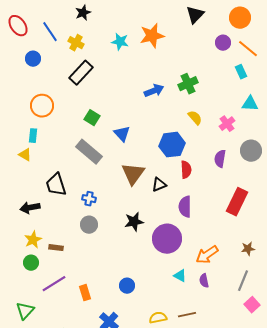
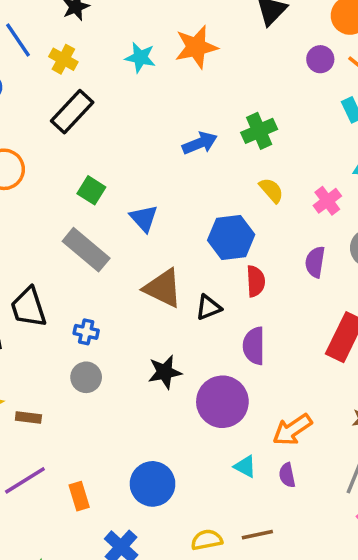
brown triangle: (133, 174) -> (163, 288), turned -40
blue circle: (127, 286) -> (153, 484), size x1.6

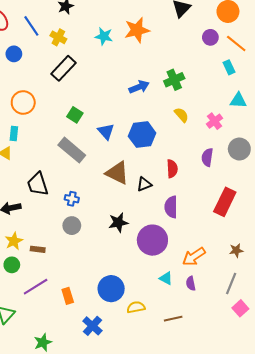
blue hexagon: (231, 237) -> (142, 135), moved
yellow semicircle: (207, 540) -> (136, 307), moved

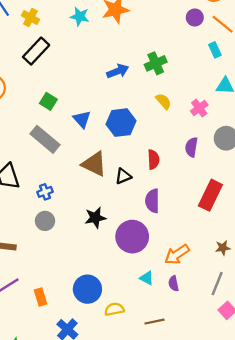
blue cross: (72, 199) -> (45, 192), turned -32

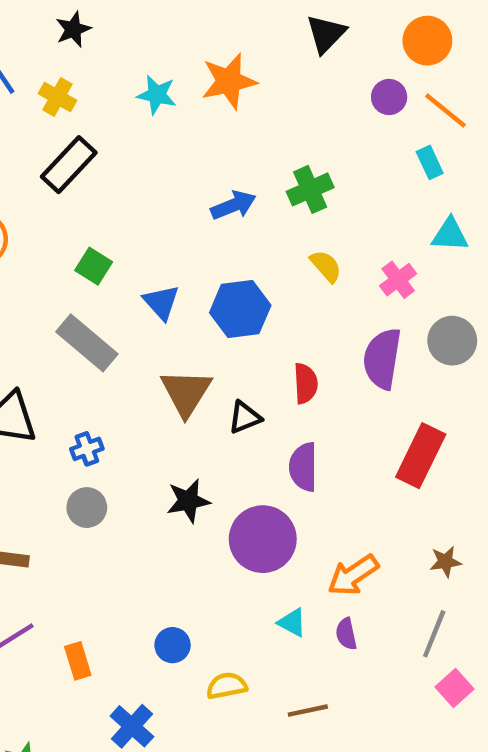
purple semicircle: (191, 147) -> (382, 359), size x1.5
brown triangle: (94, 164) -> (186, 392), turned 36
blue circle: (87, 289) -> (173, 645), size x0.6

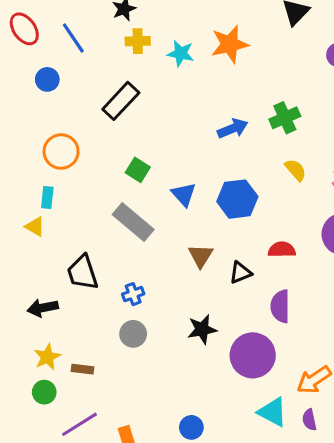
yellow cross: (57, 97) -> (138, 41), moved, turned -30
red semicircle: (306, 383) -> (282, 250), turned -88
brown triangle: (186, 392) -> (201, 256), size x0.7
cyan triangle: (292, 623) -> (273, 412), size x1.5

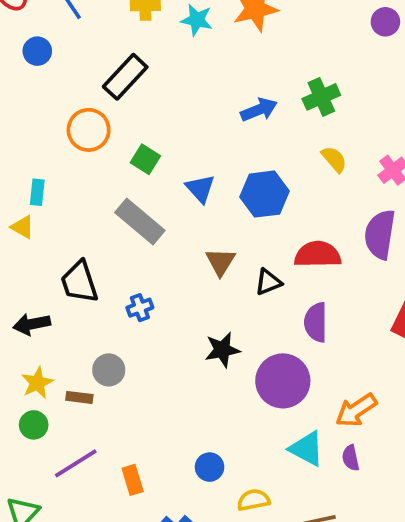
orange circle: (61, 151) -> (89, 130), moved
red semicircle: (282, 250) -> (318, 254), size x1.4
gray circle: (133, 334) -> (109, 370), moved

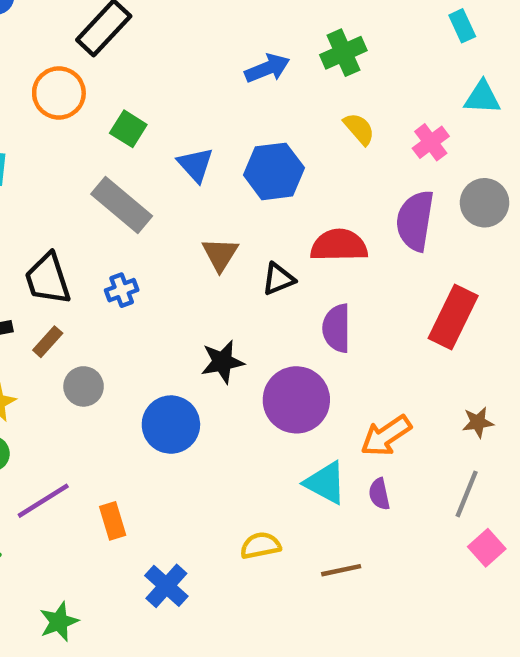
blue cross: (140, 308) -> (122, 290), moved
brown rectangle: (79, 397) -> (48, 342), moved, turned -55
blue circle: (210, 467) -> (171, 425), moved, size x1.6

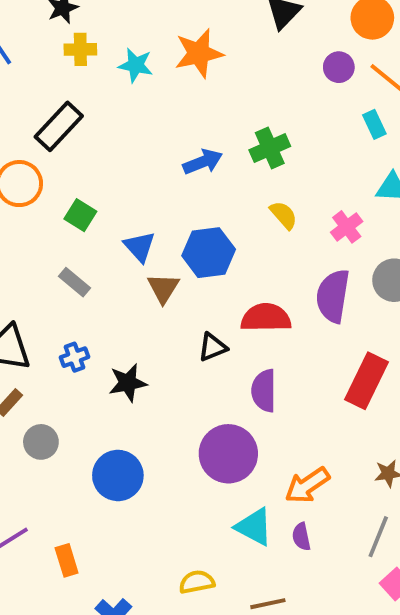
gray rectangle: (122, 205) -> (74, 282), size x0.6
brown triangle: (220, 254) -> (163, 288), moved
black star: (222, 362) -> (128, 383), moved

